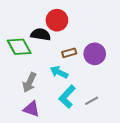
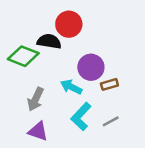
green diamond: (19, 47) -> (23, 56), turned -40
brown rectangle: (69, 53) -> (109, 84), moved
purple circle: (95, 54) -> (91, 67), moved

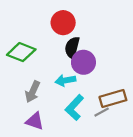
black semicircle: (49, 41) -> (72, 48), moved, turned -85
brown rectangle: (109, 84) -> (113, 99), moved, size x1.6
cyan arrow: (71, 87) -> (65, 80), turned -36

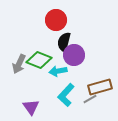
green diamond: (21, 52) -> (39, 60), moved
gray arrow: (33, 92) -> (19, 64), moved
purple triangle: (35, 121) -> (31, 107), turned 36

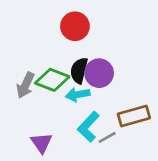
black semicircle: (64, 42) -> (79, 70), moved
gray line: (90, 99) -> (107, 137), moved

